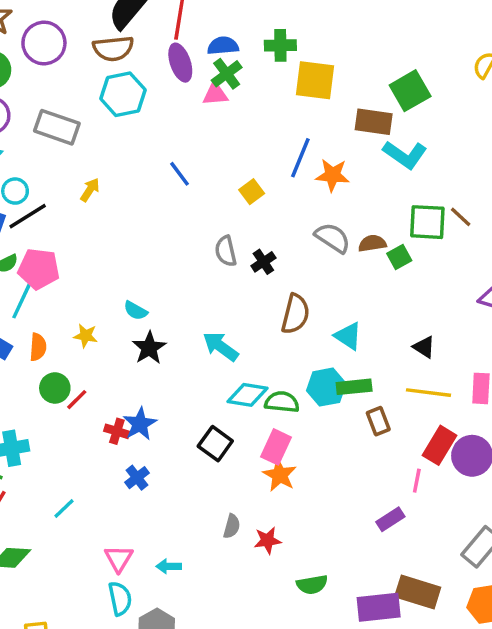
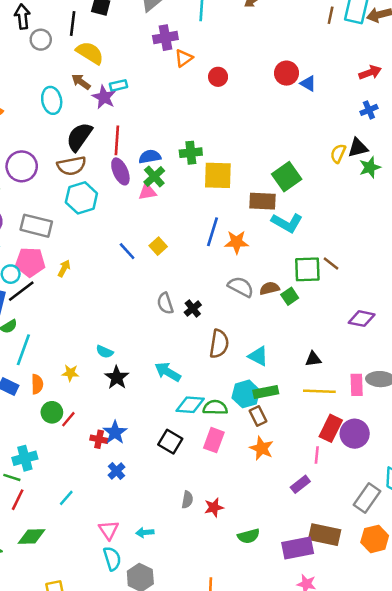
yellow square: (252, 192) -> (158, 246), moved
pink pentagon: (39, 269) -> (30, 262), moved
black triangle: (424, 347) -> (313, 359), turned -35
brown rectangle: (378, 421) -> (258, 416), moved
orange star: (280, 475) -> (262, 448), moved

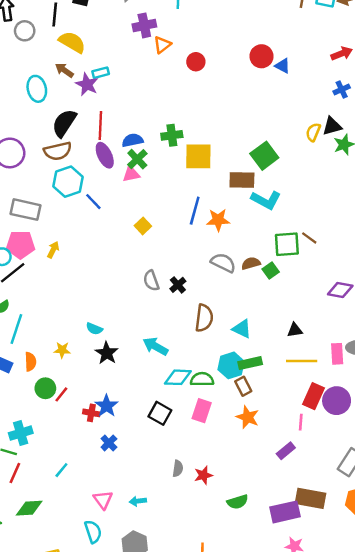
blue line: (127, 251) -> (93, 202), moved
cyan semicircle: (112, 559) -> (93, 532), moved

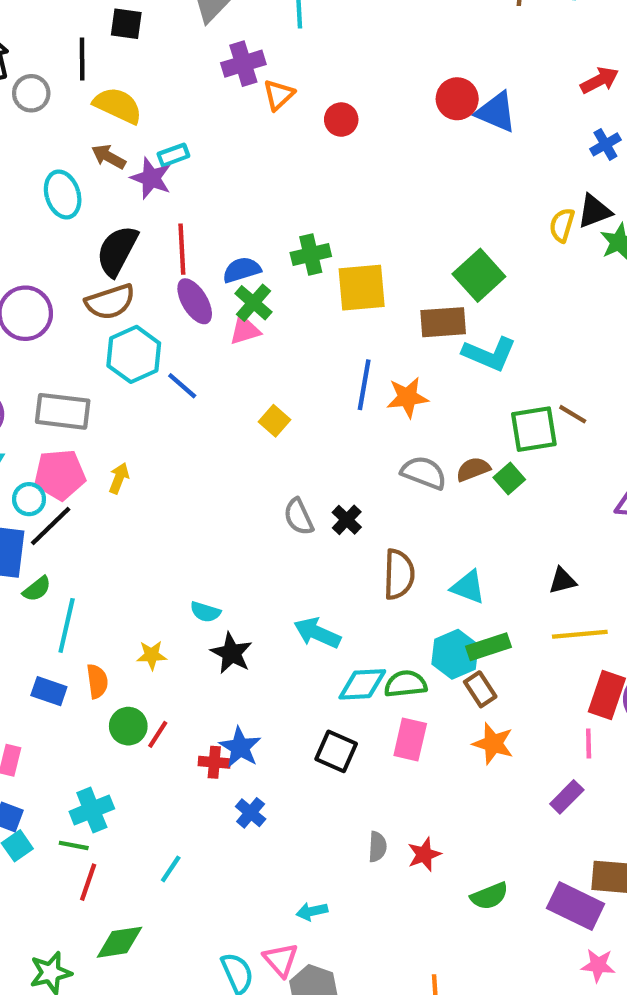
blue triangle: (283, 66) -> (496, 112), size x1.5
pink triangle: (103, 500) -> (281, 960), moved
purple rectangle: (285, 512) -> (576, 906), turned 44

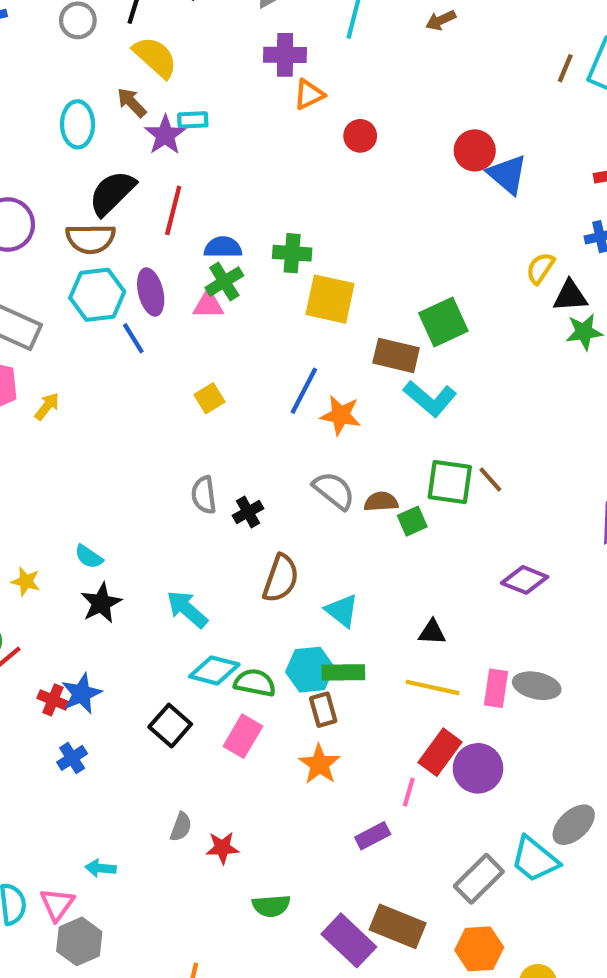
yellow semicircle: (562, 225) -> (540, 268), moved
purple ellipse: (195, 301) -> (151, 292), moved

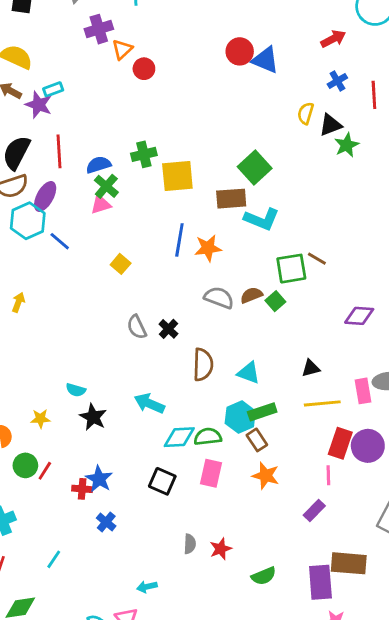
red circle: (360, 136) -> (144, 69), moved
purple ellipse: (151, 292) -> (45, 196), moved, turned 60
purple rectangle: (349, 940) -> (320, 582), turned 60

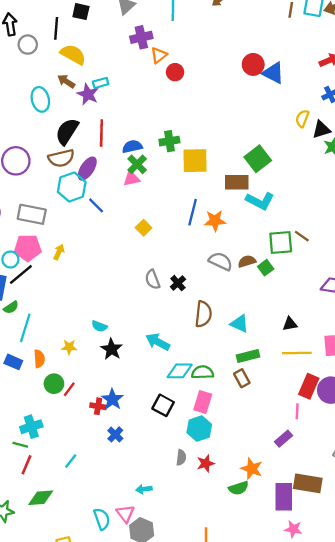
cyan hexagon: (240, 417) -> (199, 429), moved
orange star: (266, 476) -> (252, 469), moved

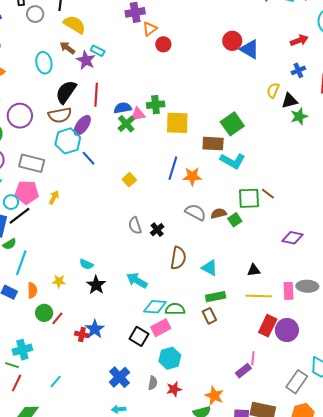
cyan rectangle: (101, 83) -> (98, 51), turned 40
pink triangle: (131, 179) -> (138, 114), moved
pink rectangle: (203, 402) -> (161, 328), moved, turned 42
pink line: (297, 411) -> (253, 358), moved
blue cross: (115, 434) -> (120, 377), moved, size x1.5

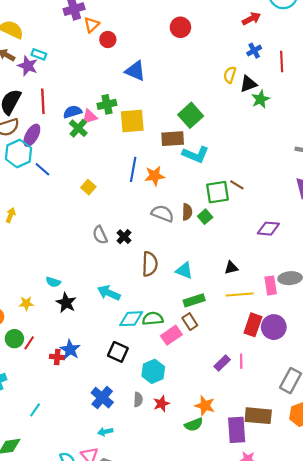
blue triangle: (250, 49) -> (135, 71), moved
brown semicircle: (219, 213) -> (187, 212), turned 112
pink rectangle: (161, 328) -> (171, 335), moved
purple rectangle: (243, 371) -> (222, 363), moved

